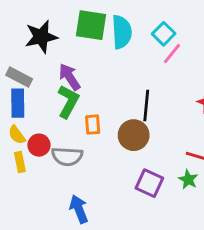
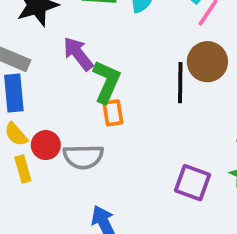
green L-shape: (68, 101) -> (107, 82), moved
brown circle: (134, 135) -> (207, 62), moved

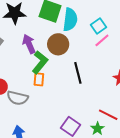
brown circle: (207, 62) -> (58, 44), moved
black line: (180, 83) -> (78, 73), turned -30

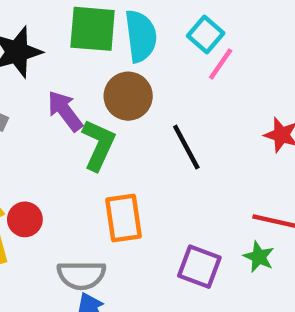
orange rectangle: (39, 79) -> (124, 218), moved, size x1.5
gray semicircle: (18, 98) -> (81, 275), moved

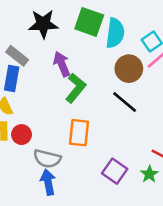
brown circle: (128, 96) -> (129, 69), moved
black line: (186, 147) -> (125, 102), turned -36
red circle: (25, 219) -> (22, 135), moved

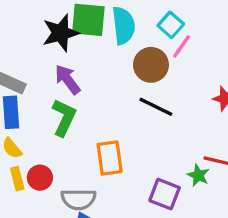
black star: (43, 24) -> (61, 33), moved
green L-shape: (76, 88) -> (64, 118), moved
green star: (149, 174) -> (198, 175), moved

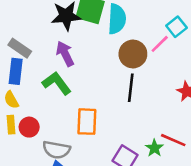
cyan square: (171, 25) -> (176, 27), moved
black line: (156, 107) -> (131, 88), turned 60
green L-shape: (64, 118) -> (57, 83), turned -72

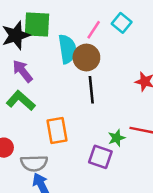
cyan semicircle: (117, 19) -> (67, 49), moved
pink line: (160, 44) -> (94, 30), moved
green star: (154, 148) -> (116, 138), moved, turned 30

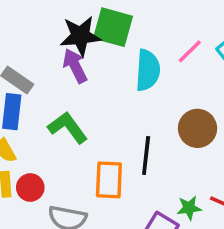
brown circle: (86, 58) -> (197, 128), moved
purple arrow: (23, 71) -> (75, 66), moved
black line: (91, 90) -> (146, 155), moved

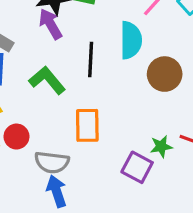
cyan semicircle: (148, 70) -> (131, 40), moved
black line: (146, 155) -> (91, 59), moved

